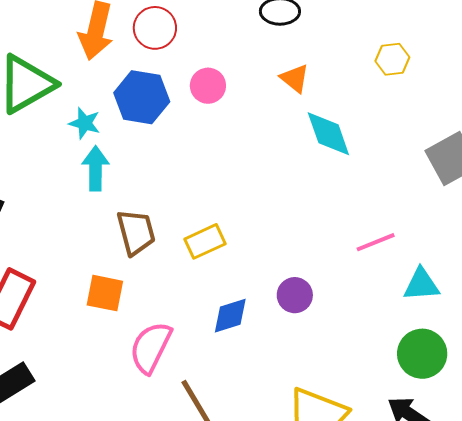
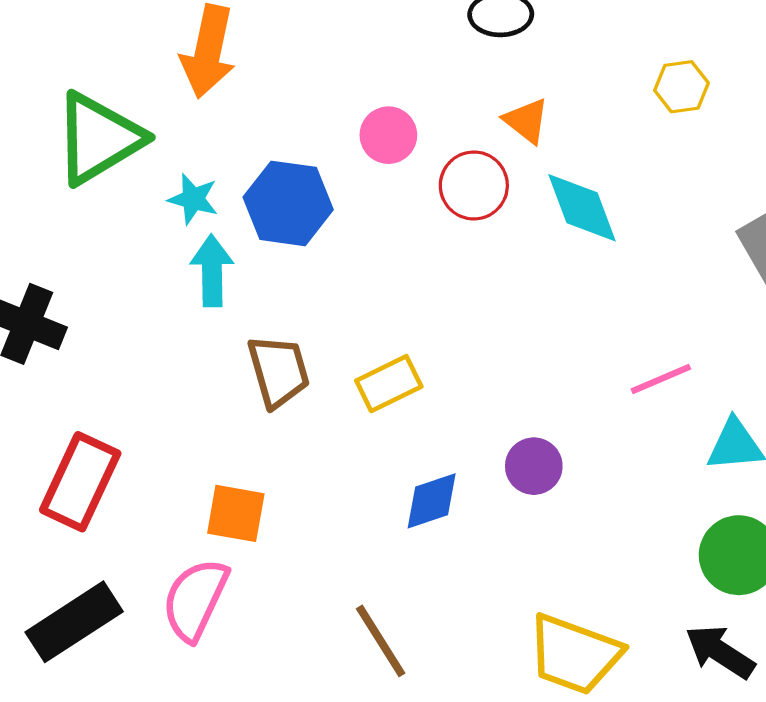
red circle: (155, 28) -> (474, 185), moved
blue hexagon: (142, 97) -> (288, 203), moved
orange square: (105, 293) -> (236, 513), moved
pink semicircle: (151, 347) -> (195, 599), moved

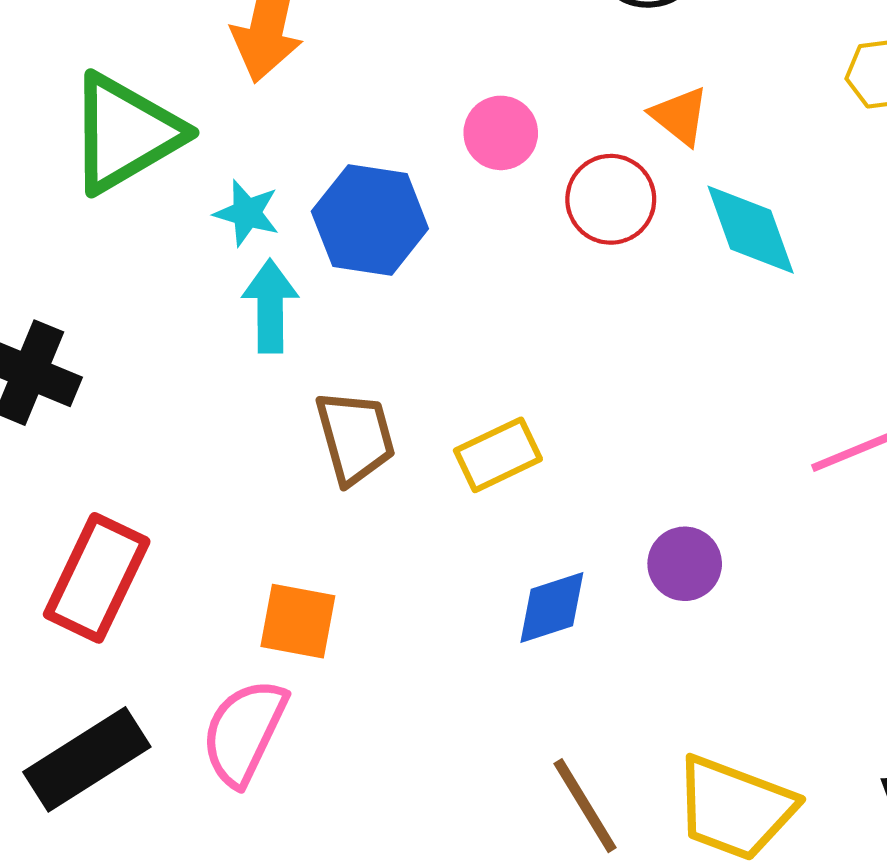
brown line: (381, 641) -> (585, 806), moved

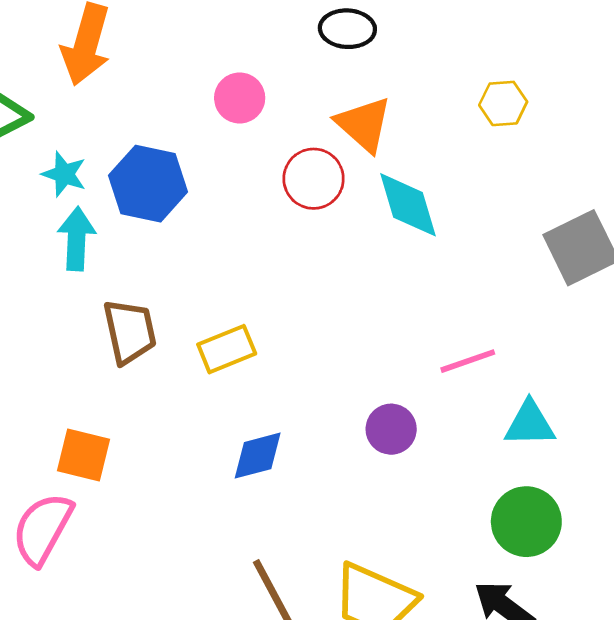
orange triangle: (680, 116) -> (364, 124), size x1.4
pink circle: (501, 133) -> (240, 98), moved
purple circle: (685, 564) -> (391, 429), moved

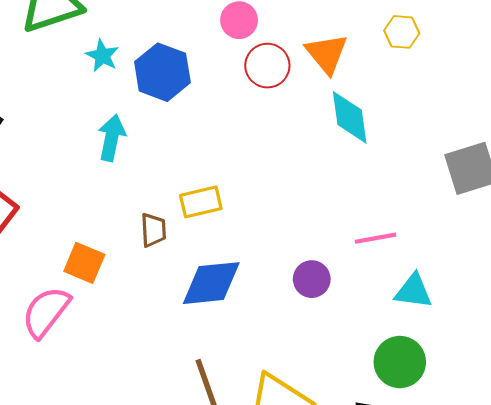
yellow hexagon: (503, 103) -> (402, 32), moved
red circle: (314, 179) -> (267, 66), moved
cyan arrow: (77, 239) -> (112, 138), moved
brown trapezoid: (130, 332) -> (153, 230), moved, size x0.7
blue diamond: (258, 456) -> (211, 283), size x1.5

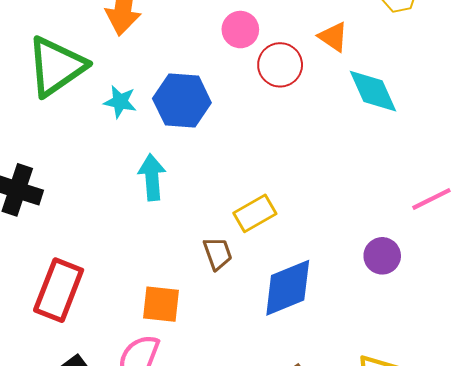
orange triangle: (327, 54) -> (333, 37), size x0.7

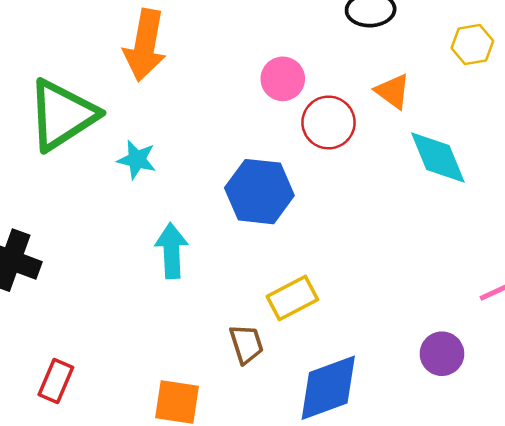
blue hexagon: (182, 101) -> (259, 192), moved
red rectangle: (59, 290) -> (56, 381), size x0.6

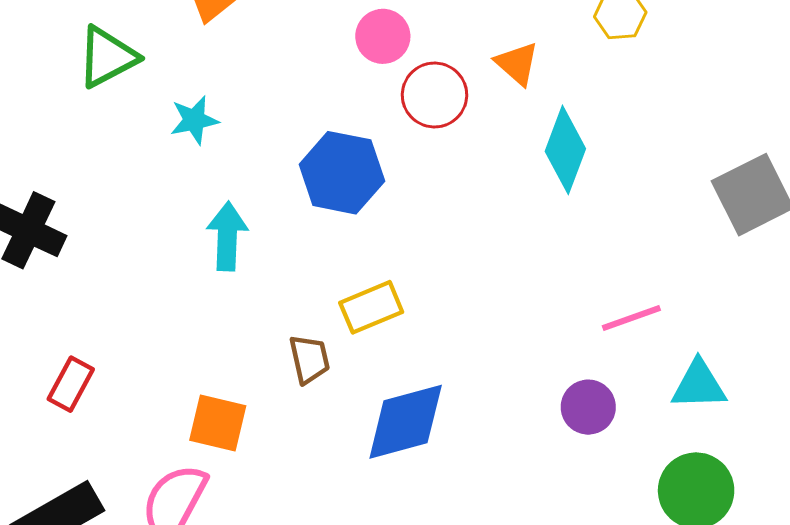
green triangle: (62, 115) -> (107, 57), size x0.7
cyan diamond: (438, 157) -> (565, 150), turned 38
cyan star: (137, 160) -> (194, 120), turned -30
purple circle: (442, 354) -> (588, 407), moved

